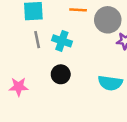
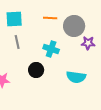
cyan cross: (62, 41) -> (51, 49), moved

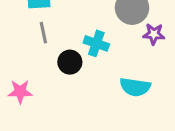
black circle: (36, 70) -> (70, 62), moved

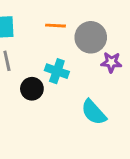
cyan semicircle: (135, 87) -> (94, 112), turned 40

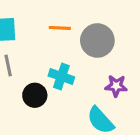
purple star: (111, 62) -> (116, 86), moved

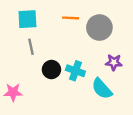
cyan cross: (61, 76) -> (75, 71), moved

